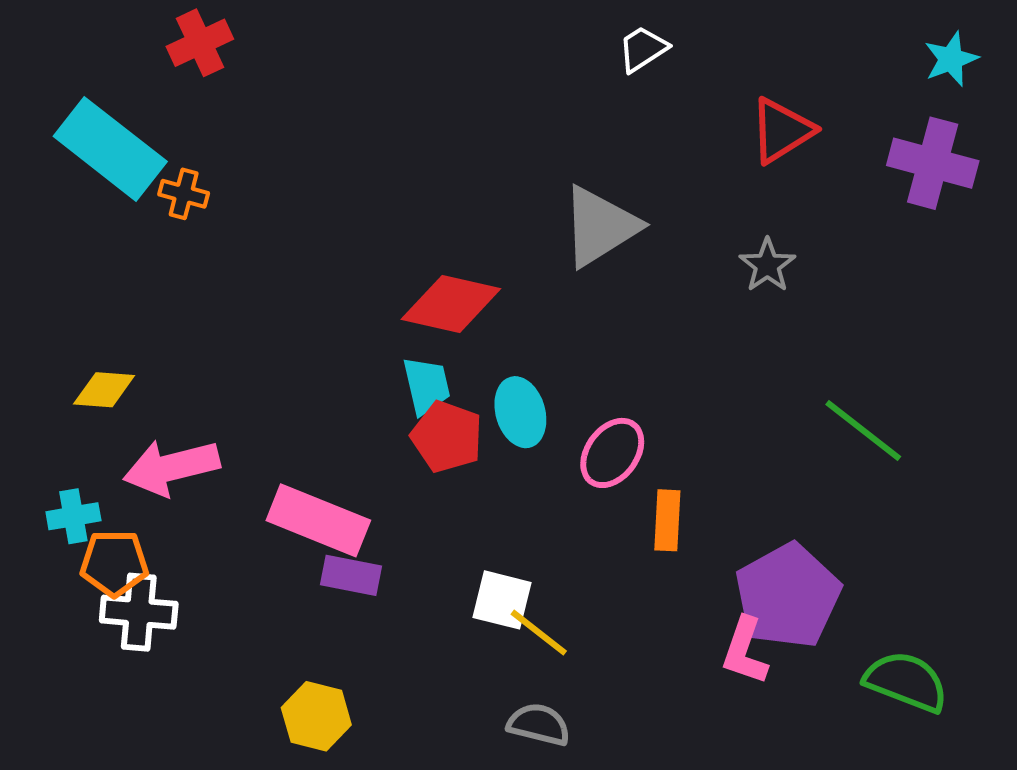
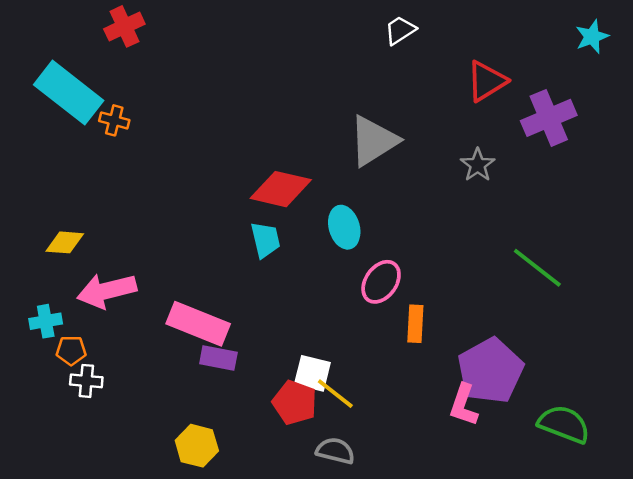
purple cross: (933, 163) -> (549, 118), moved, turned -38
cyan ellipse: (520, 412) -> (344, 227), moved
red pentagon: (447, 437) -> (295, 403), moved
orange pentagon: (114, 563) -> (71, 350), size x0.7
white cross: (139, 612) -> (86, 381), size x0.7

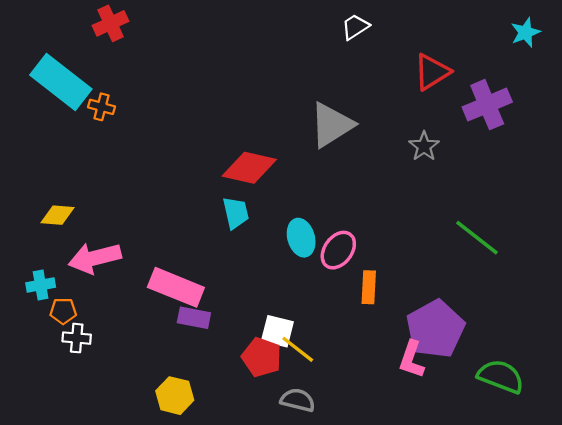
cyan ellipse: (344, 227) -> (301, 238), moved

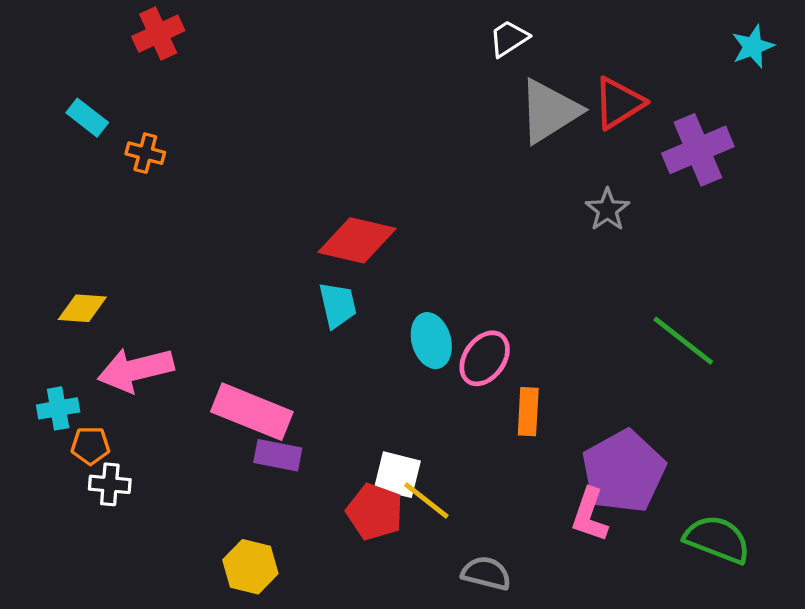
cyan rectangle: (61, 82) -> (87, 118), size x0.5
gray triangle: (332, 125) -> (549, 111), moved
gray semicircle: (298, 400) -> (486, 573), moved

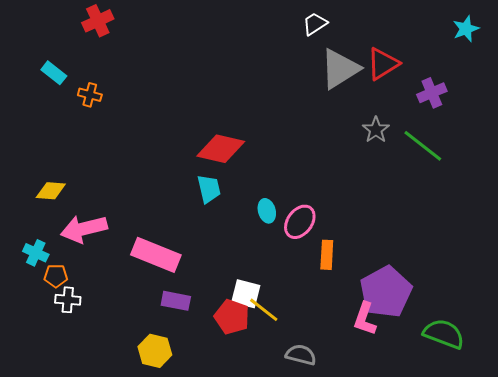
purple cross: (698, 150) -> (432, 93), size x0.7
cyan ellipse: (431, 341) -> (267, 211), size x0.7
green line: (683, 341) -> (423, 146), moved
cyan cross: (58, 408) -> (36, 253), turned 35
purple rectangle: (278, 455) -> (176, 301), moved

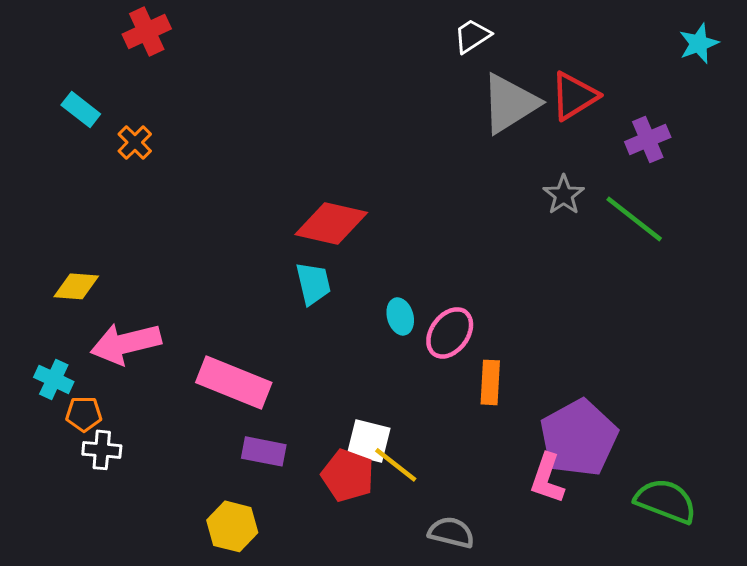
orange cross: (90, 95) -> (135, 142), turned 30

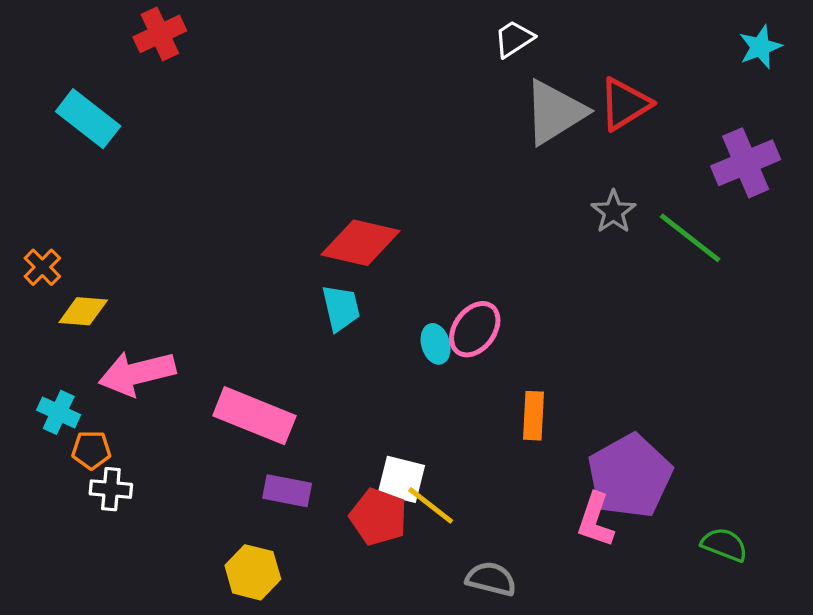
cyan rectangle: (81, 109) -> (88, 119), size x1.5
purple cross: (648, 139) -> (746, 163), moved, size x1.4
orange cross: (135, 142) -> (42, 267), moved
pink ellipse: (450, 333) -> (475, 329), moved
green semicircle: (666, 501) -> (724, 545), size x0.7

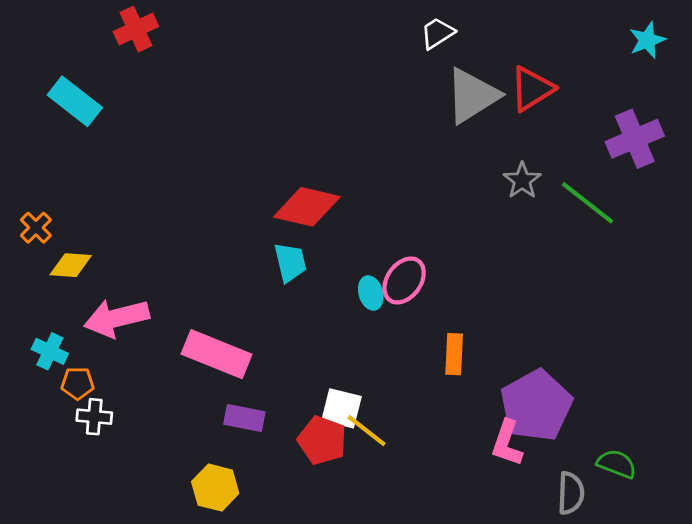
gray semicircle: (491, 579) -> (571, 493), moved, turned 78

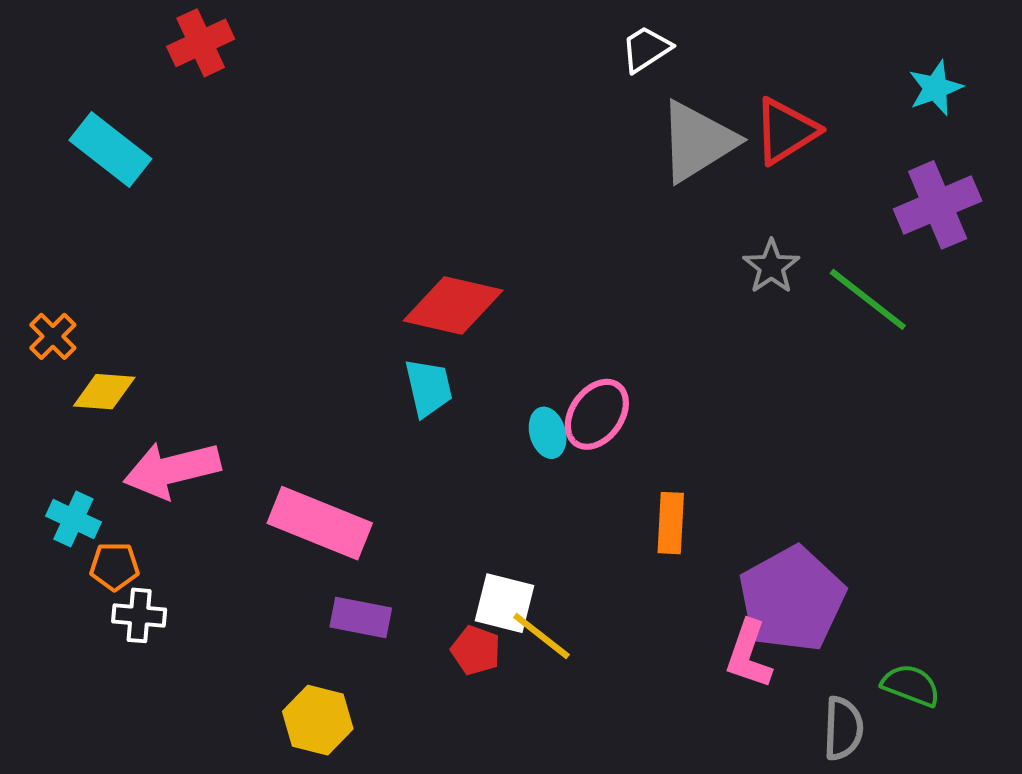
cyan star: (647, 40) -> (936, 88), moved
red pentagon: (322, 440) -> (476, 650), size x0.7

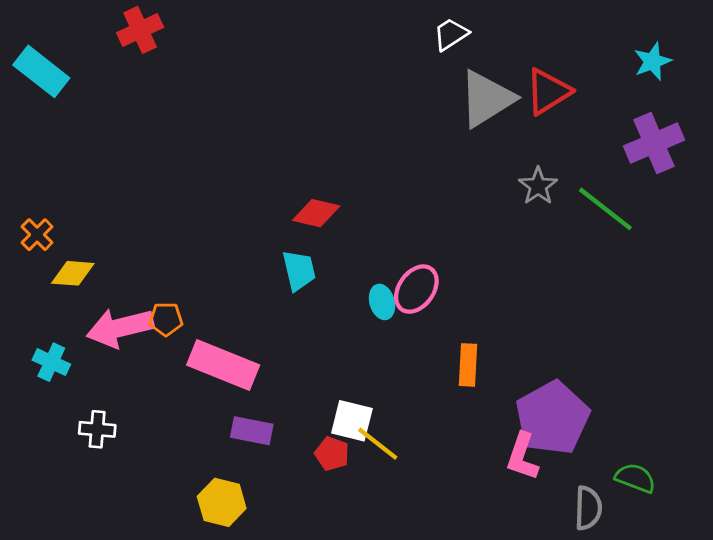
cyan rectangle: (110, 150) -> (41, 71), moved
red diamond: (453, 306) -> (316, 213), size x0.7
orange pentagon: (114, 566) -> (166, 319), moved

